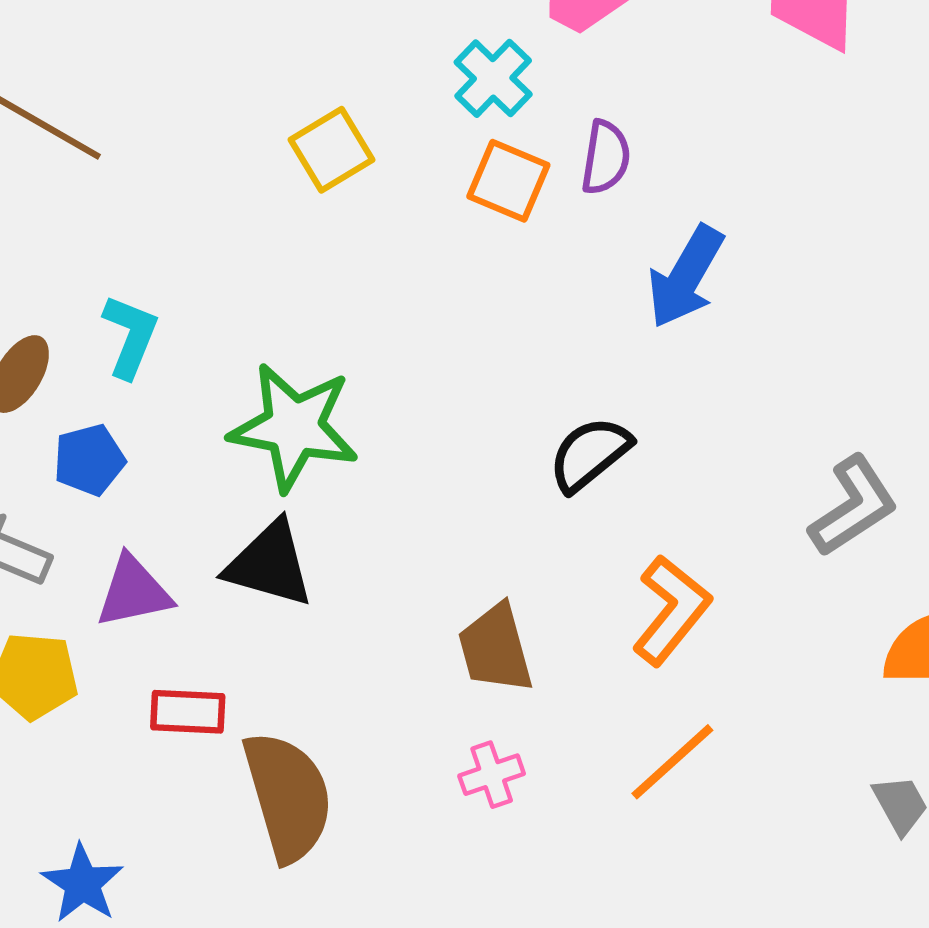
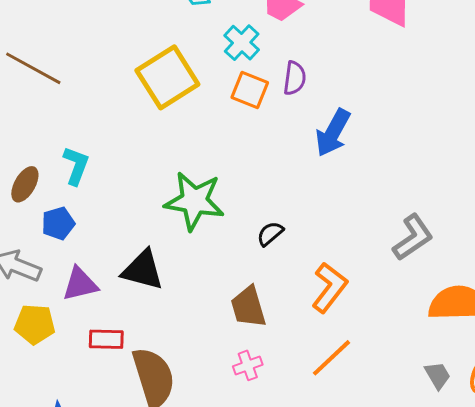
yellow square: (332, 150) -> (167, 77), size x1.6
green star: (294, 427) -> (194, 201), moved
black semicircle: (590, 454) -> (270, 234), moved, size x0.7

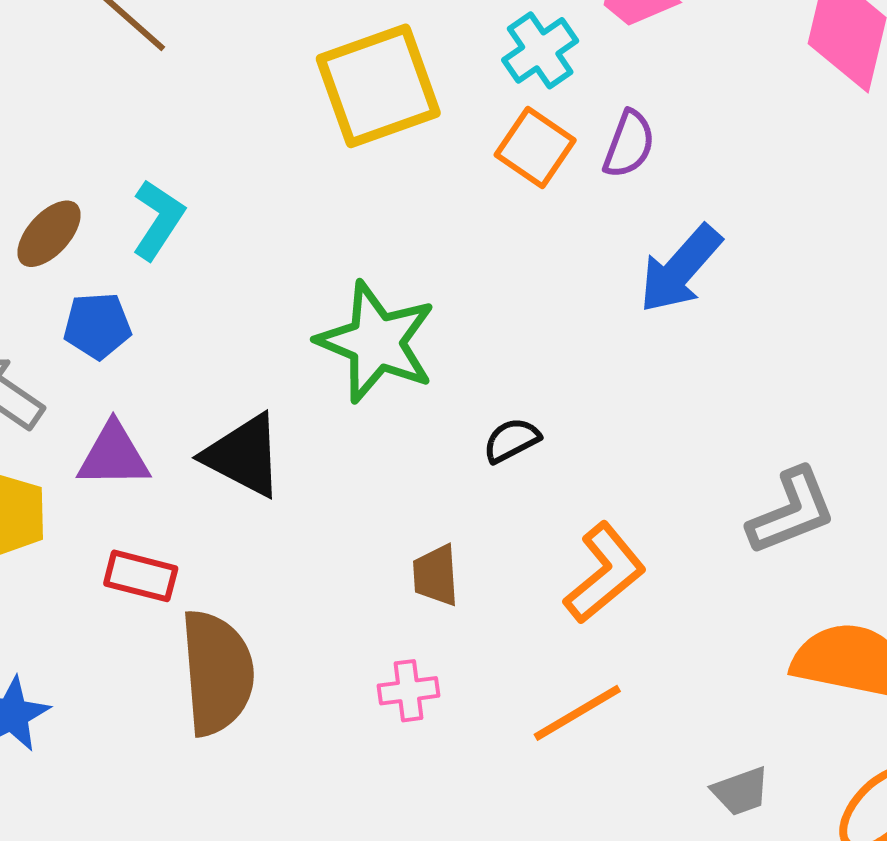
brown trapezoid: (248, 307) -> (436, 575), size x0.7
gray trapezoid: (438, 375) -> (741, 791), moved, turned 88

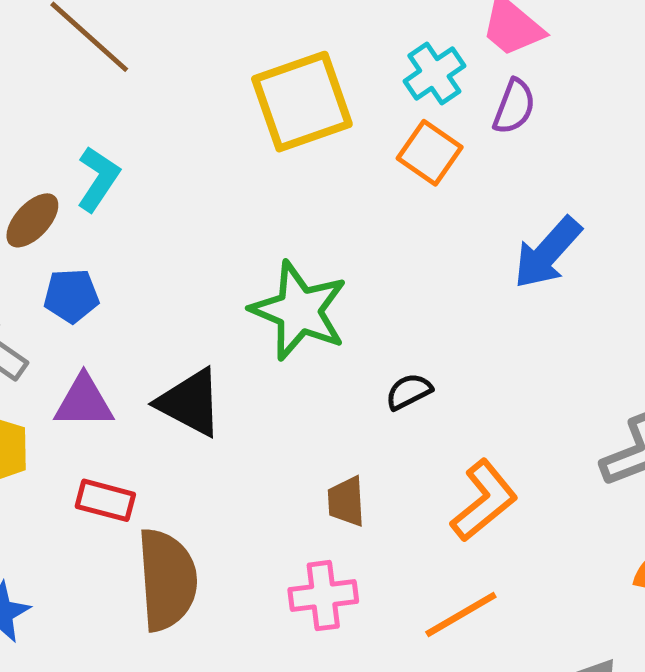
purple semicircle: (629, 144) -> (514, 107), moved
cyan L-shape: (158, 220) -> (98, 179), moved
pink cross: (408, 691) -> (323, 596), size x1.4

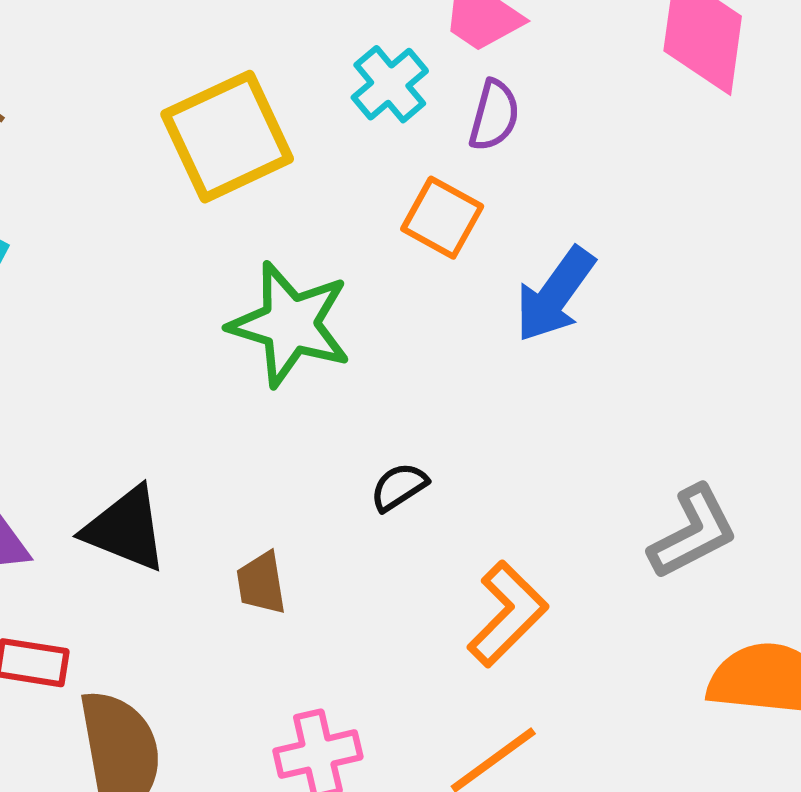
orange square: (430, 153) -> (442, 218), moved
green star: (299, 311) -> (290, 324), moved
brown trapezoid: (346, 501) -> (261, 583), moved

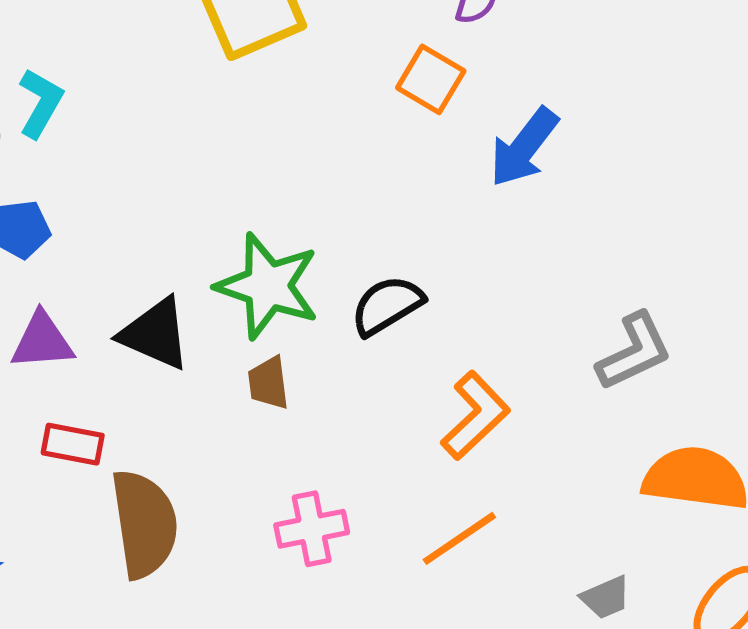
green star: (290, 324) -> (268, 286), moved
black semicircle: (399, 487) -> (387, 305), size x1.5

